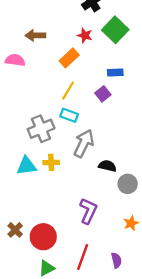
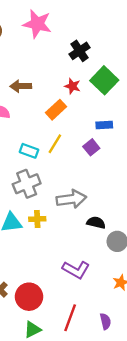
cyan rectangle: (69, 115) -> (29, 151), moved
gray arrow: (84, 143) -> (71, 199), turned 56
purple L-shape: (88, 211) -> (76, 270), turned 95

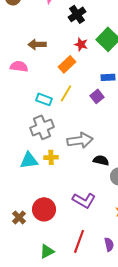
black cross: (80, 51) -> (77, 14), moved
red circle: (29, 297) -> (44, 209), moved

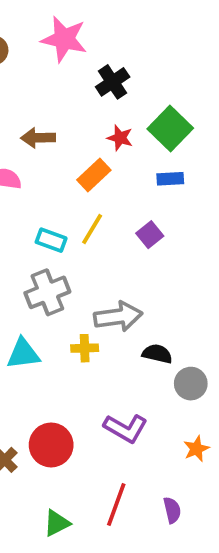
blue rectangle: (108, 77) -> (170, 179), moved
yellow cross: (51, 157) -> (85, 348), moved

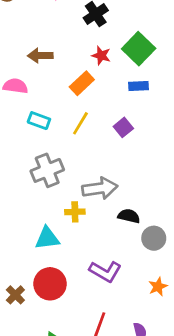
cyan rectangle: (51, 240) -> (39, 121), moved
cyan triangle: (23, 354) -> (47, 238), moved

